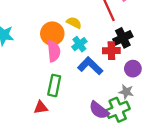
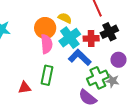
cyan cross: (79, 44) -> (70, 38), size x1.5
red cross: (111, 51) -> (91, 38), moved
red triangle: (41, 107) -> (25, 88), moved
green cross: (118, 110) -> (98, 78), moved

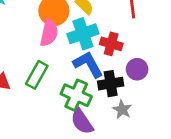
black cross: (109, 32) -> (111, 84), moved
purple circle: (118, 60) -> (137, 69), moved
green cross: (98, 78) -> (76, 95), moved, turned 30

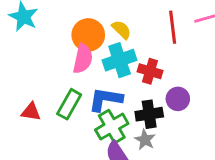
blue L-shape: (88, 64) -> (105, 99), moved, turned -52
green cross: (76, 95) -> (112, 127), turned 36
gray star: (122, 109) -> (145, 140), moved

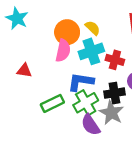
green rectangle: (69, 104) -> (52, 103), moved, turned 35
red triangle: (31, 112) -> (24, 71), moved
gray star: (145, 140) -> (111, 113), size x1.5

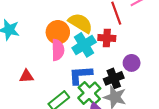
yellow semicircle: (93, 28) -> (80, 23), size x1.6
red cross: (115, 60) -> (107, 38), moved

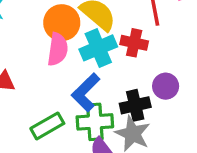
blue L-shape: (80, 75) -> (86, 92), turned -50
green cross: (89, 93) -> (95, 122), turned 30

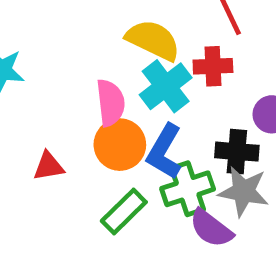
orange circle: (62, 23) -> (120, 145), moved
black cross: (135, 105) -> (237, 152), turned 32

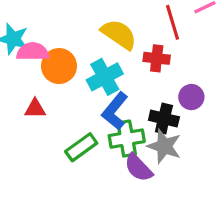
cyan cross: (166, 86) -> (105, 77), moved
pink semicircle: (110, 103) -> (33, 52), moved, turned -92
orange circle: (120, 145) -> (59, 66), moved

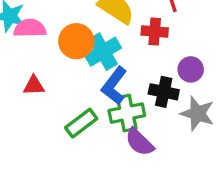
orange circle: (59, 66) -> (76, 41), moved
gray star: (164, 146) -> (197, 113), moved

